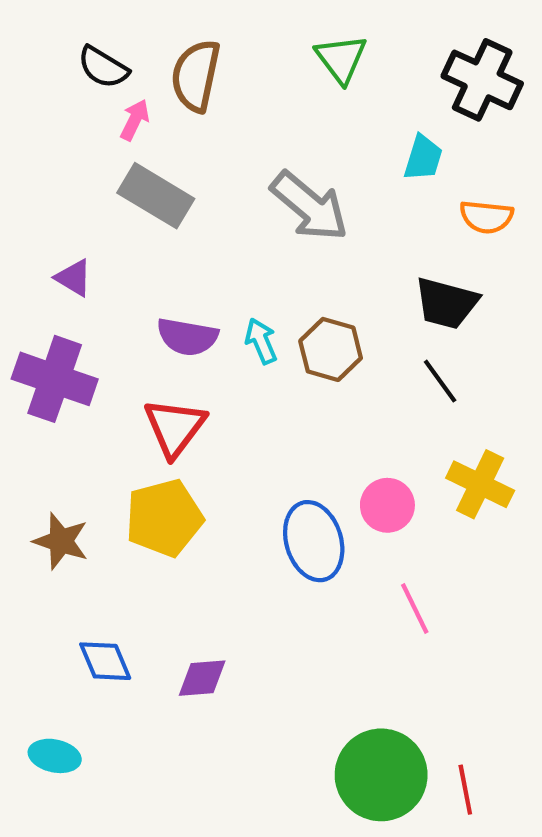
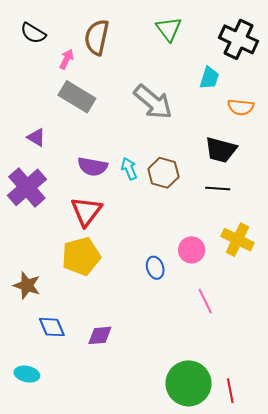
black semicircle: (103, 67) -> (33, 33), moved
purple cross: (55, 379) -> (27, 187), turned 30
black line: (440, 381) -> (218, 188), turned -50
brown star: (61, 541) -> (27, 285), moved
blue ellipse: (314, 541) -> (155, 268), size x0.6

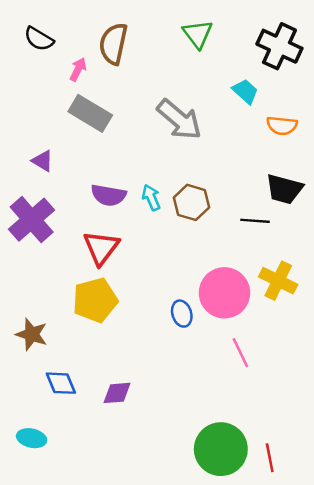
cyan trapezoid: (209, 78) -> (245, 91), turned -65
black trapezoid: (221, 150) -> (284, 189), moved
pink circle: (192, 250) -> (224, 293), size x1.6

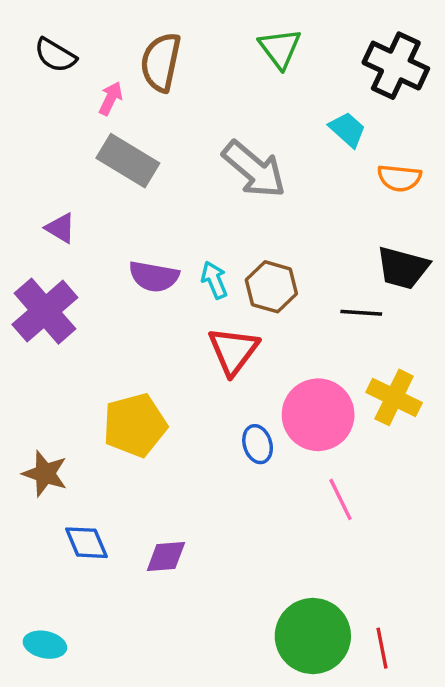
red triangle: (101, 248) -> (233, 351), moved
cyan ellipse: (32, 438) -> (45, 645), moved

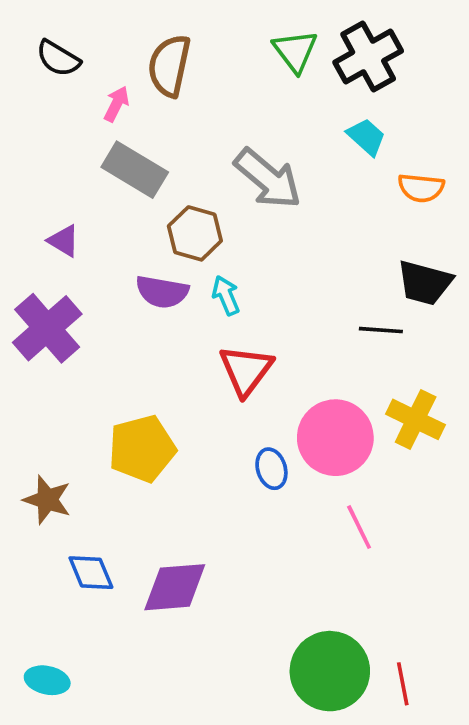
black cross: (396, 66) -> (368, 57), moved, turned 36
brown hexagon: (271, 287) -> (195, 233), moved
purple diamond: (166, 556) -> (175, 587), size x1.5

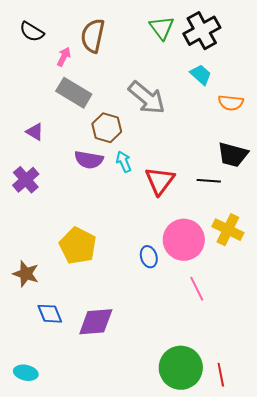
purple cross: (47, 328) -> (26, 180), size x0.7
red triangle: (246, 370) -> (160, 181), moved
yellow pentagon: (142, 449) -> (78, 246), turned -30

